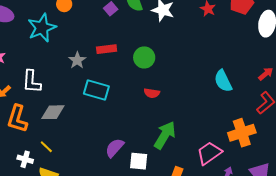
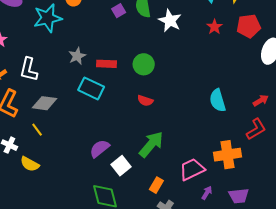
red rectangle: (107, 49) -> (107, 64), moved
yellow line: (46, 147) -> (37, 130), moved
white square: (139, 161) -> (121, 166), turned 36

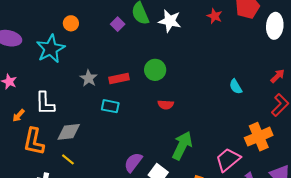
cyan rectangle: (91, 88) -> (110, 106), size x0.7
cyan semicircle: (218, 100) -> (236, 87), size x0.7

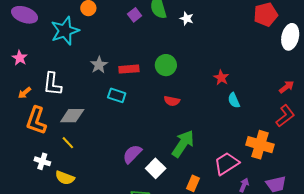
red star: (215, 16) -> (221, 78), moved
white star: (170, 21) -> (187, 19), size x0.6
cyan semicircle: (236, 87) -> (234, 100), moved
orange cross: (259, 137) -> (260, 145), turned 32

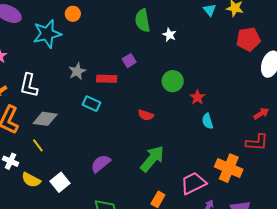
purple square: (135, 15) -> (129, 61), moved
green circle: (166, 65) -> (173, 81), moved
red L-shape: (285, 116) -> (257, 142), turned 35
white square: (156, 168) -> (60, 182), moved

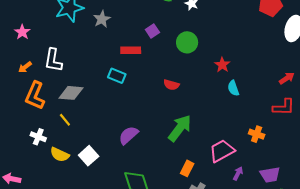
gray star: (77, 71) -> (102, 19), moved
green circle: (173, 81) -> (187, 42), moved
orange cross: (229, 168) -> (257, 134), size x0.6

